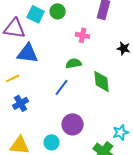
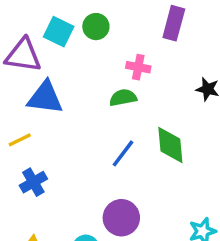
green semicircle: (74, 63) -> (123, 98), moved
blue line: (62, 87) -> (123, 153), moved

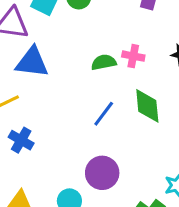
pink cross: (138, 67) -> (133, 56), moved
blue cross: (33, 182) -> (21, 140), turned -30

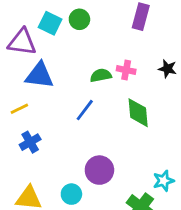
blue line: (104, 114) -> (85, 110), moved
blue cross: (21, 140) -> (30, 142), turned 30

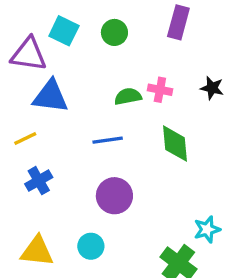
green circle: (79, 19) -> (114, 32), moved
blue line: (85, 110) -> (108, 140), turned 45
purple circle: (99, 170) -> (114, 196), moved

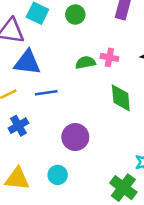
blue line: (108, 140) -> (46, 93), moved

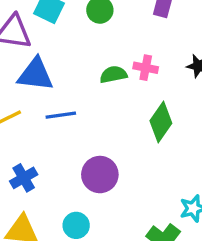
green diamond: (121, 98) -> (161, 122), turned 40
blue cross: (18, 126) -> (24, 178), moved

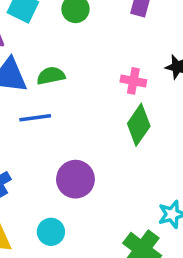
pink cross: (146, 68) -> (133, 81), moved
green semicircle: (113, 74) -> (51, 76), moved

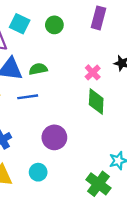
pink cross: (133, 81) -> (93, 72), turned 35
green diamond: (139, 125) -> (96, 101), turned -32

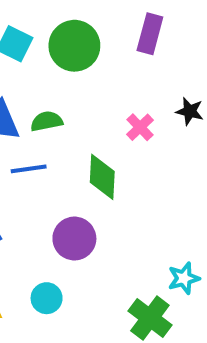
green circle: (54, 25) -> (74, 46), size x1.6
green diamond: (96, 101) -> (102, 177), moved

